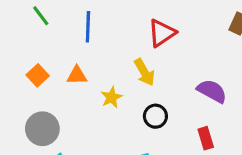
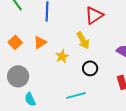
orange triangle: (77, 75) -> (40, 42), turned -32

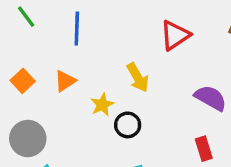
red triangle: (94, 15) -> (175, 35), moved
black circle: (90, 68) -> (128, 125), moved

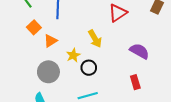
orange square: (23, 81) -> (34, 27), moved
gray circle: (28, 138) -> (48, 72), moved

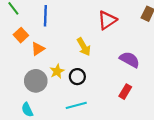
yellow star: (73, 55) -> (57, 71), moved
red rectangle: (135, 82) -> (125, 92), turned 48

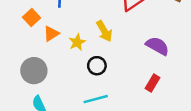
yellow star: (57, 71) -> (77, 42), moved
gray circle: (36, 81) -> (34, 71), moved

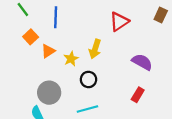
yellow arrow: (104, 31) -> (95, 49), turned 48
gray circle: (34, 71) -> (49, 93), moved

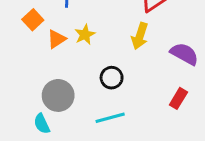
yellow arrow: (95, 49) -> (140, 36), moved
yellow star: (71, 59) -> (85, 35), moved

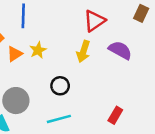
purple semicircle: (184, 54) -> (120, 50), moved
red rectangle: (178, 98) -> (115, 115), moved

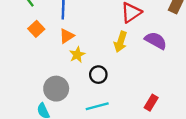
yellow star: (38, 50) -> (77, 55), moved
orange triangle: (15, 54) -> (67, 36), moved

